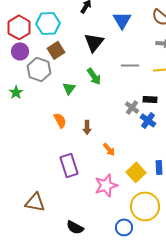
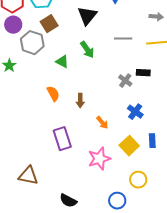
green triangle: (69, 88) -> (62, 62), turned -40
blue cross: (148, 120) -> (135, 112), moved
yellow circle: (145, 206) -> (138, 180), size x0.6

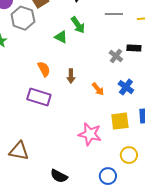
green triangle: (62, 62) -> (61, 37), moved
orange arrow: (102, 123) -> (98, 89), moved
purple rectangle: (62, 139) -> (39, 97), moved, turned -55
yellow square: (129, 146) -> (120, 121), turned 36
pink star: (99, 159) -> (90, 134), turned 30

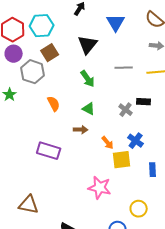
green triangle: (61, 37) -> (89, 109), moved
orange semicircle: (44, 69) -> (54, 104), moved
brown arrow: (71, 76) -> (81, 130), turned -88
yellow square: (120, 121) -> (122, 160), moved

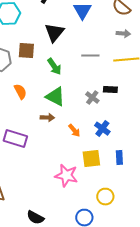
brown square: (50, 53) -> (26, 51), moved, turned 36
green triangle: (89, 109) -> (55, 97), size x1.5
yellow square: (122, 160) -> (91, 159), moved

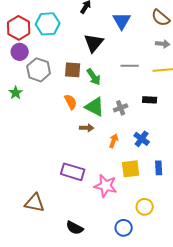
brown square: (26, 51) -> (73, 70), moved
orange semicircle: (20, 92) -> (71, 102), moved
gray cross: (92, 98) -> (121, 108), moved, turned 32
orange arrow: (74, 131) -> (114, 141), turned -120
purple rectangle: (15, 139) -> (73, 172), moved

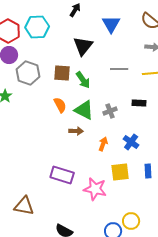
yellow circle: (145, 207) -> (131, 221), moved

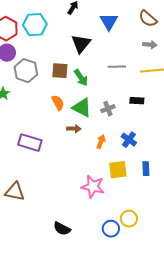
purple rectangle: (62, 175) -> (30, 143), moved
brown triangle: (24, 206) -> (15, 192), moved

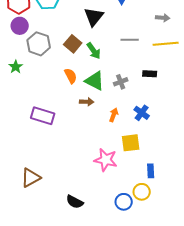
brown square: (60, 71) -> (73, 44), turned 36
blue rectangle: (146, 169) -> (151, 171), moved
brown triangle: (15, 192) -> (31, 178), moved, turned -40

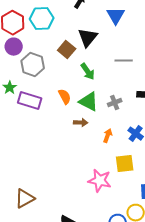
brown square: (73, 44) -> (67, 50), moved
purple rectangle: (43, 116) -> (30, 101), moved

